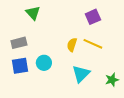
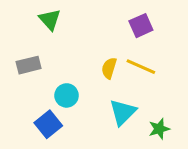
blue square: (20, 66) -> (48, 124), moved, turned -30
green star: (112, 80) -> (159, 129), moved

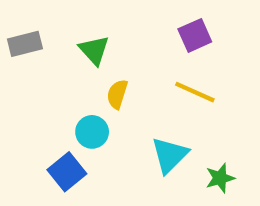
green triangle: (50, 20) -> (94, 50), moved
gray rectangle: (29, 65) -> (25, 44), moved
yellow semicircle: (109, 68) -> (117, 94), moved

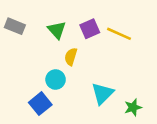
purple square: (195, 35) -> (90, 29), moved
gray rectangle: (25, 44) -> (15, 26), turned 36
yellow line: (195, 92) -> (119, 34), moved

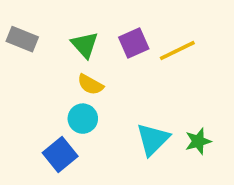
yellow line: (119, 34) -> (177, 51), turned -50
yellow semicircle: (71, 57) -> (90, 85), moved, turned -78
green star: (133, 107) -> (198, 141), moved

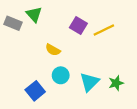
purple square: (134, 43) -> (78, 25), turned -35
green triangle: (85, 45) -> (34, 14), moved
cyan circle: (83, 119) -> (61, 75), moved

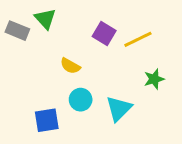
green star: (116, 83) -> (154, 79), moved
blue square: (35, 91) -> (47, 120), turned 30

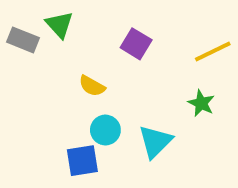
yellow line: (138, 39) -> (213, 51), moved
green star: (154, 79) -> (201, 103), turned -30
blue square: (47, 120) -> (82, 161), moved

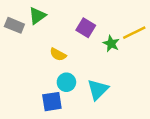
green triangle: (59, 25) -> (37, 16), turned 36
green star: (201, 103) -> (111, 44), moved

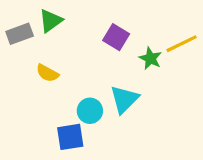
gray rectangle: (14, 25) -> (20, 34), turned -42
yellow semicircle: (58, 54) -> (47, 73), moved
cyan triangle: (98, 89) -> (124, 99), moved

